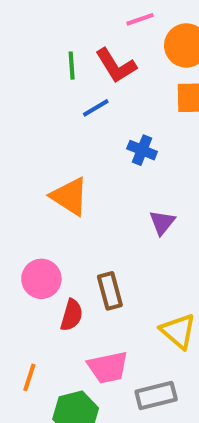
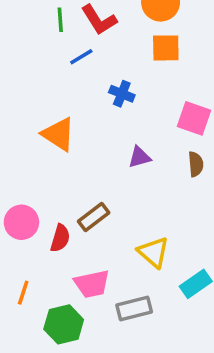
purple triangle: (162, 223) -> (139, 157), turned 35
pink circle: (41, 279) -> (21, 222), moved
brown rectangle: (110, 291) -> (94, 217), turned 68

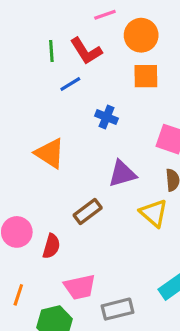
purple triangle: (139, 157) -> (122, 174), size x1.4
brown rectangle: (94, 217) -> (88, 211), moved
yellow triangle: (154, 252) -> (154, 213), moved

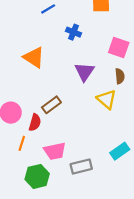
purple triangle: (122, 174) -> (85, 72), turned -40
brown rectangle: (88, 211) -> (51, 105), moved
orange line: (18, 295) -> (22, 143), moved

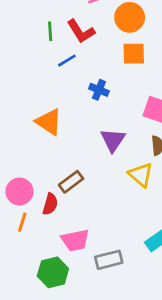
orange line: (22, 143) -> (22, 222), moved

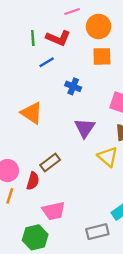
red L-shape: (81, 31) -> (58, 38), turned -35
gray rectangle: (109, 260) -> (97, 232), moved

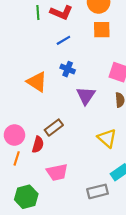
blue line: (47, 62) -> (63, 40), moved
blue cross: (73, 86) -> (68, 69), moved
yellow triangle: (108, 157) -> (107, 138), moved
green hexagon: (35, 237) -> (26, 197), moved

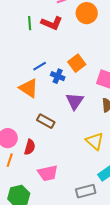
orange square: (102, 30) -> (77, 63), moved, turned -36
blue line: (63, 40) -> (40, 66), moved
brown rectangle: (54, 128) -> (46, 121), moved, turned 66

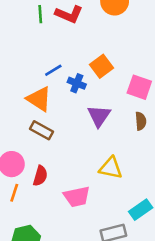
brown rectangle: (46, 121) -> (42, 130), moved
yellow triangle: (95, 141) -> (111, 168), moved, turned -30
pink trapezoid: (48, 173) -> (77, 197), moved

